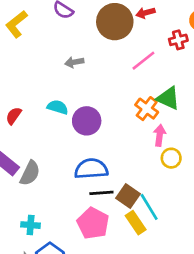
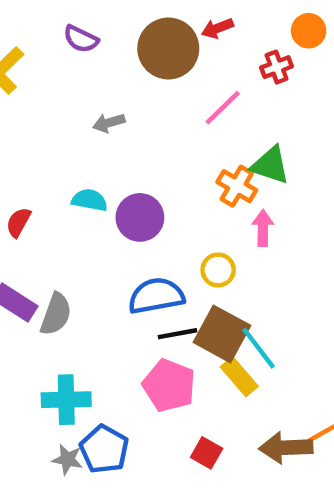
yellow circle: (171, 158) -> (218, 270), moved
brown square: (128, 196) -> (222, 334), size x1.4
cyan cross: (31, 225) -> (66, 400), size x1.5

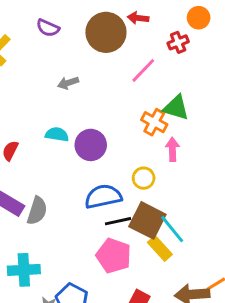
red arrow: (217, 28) -> (138, 18), turned 30
cyan cross: (66, 400) -> (24, 270), moved

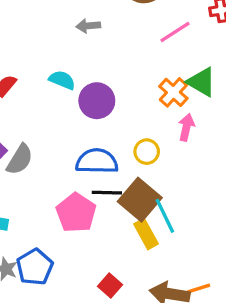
pink pentagon: (114, 256) -> (76, 213), moved

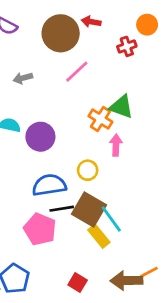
pink line: (175, 32) -> (77, 72), moved

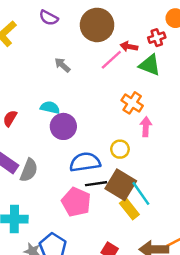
red arrow: (91, 22) -> (129, 47), moved
gray arrow: (23, 78) -> (62, 65), turned 56
green triangle: (121, 107) -> (150, 65), moved
purple circle: (40, 137) -> (63, 126), moved

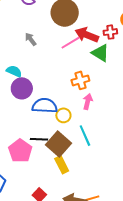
red arrow: (129, 47) -> (87, 35), size x1.6
orange cross: (132, 103) -> (80, 80), turned 30
blue semicircle: (85, 162) -> (45, 106), moved
cyan line: (141, 193) -> (85, 136), moved

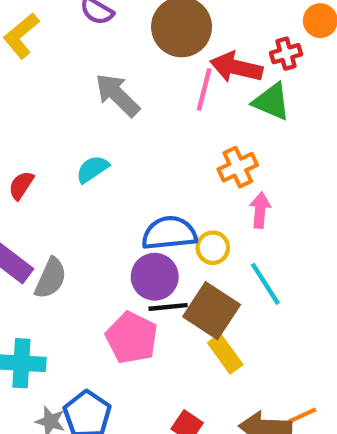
gray arrow: (31, 39) -> (117, 95), size x1.6
pink line: (71, 43) -> (204, 89), turned -36
cyan semicircle: (14, 71) -> (92, 169), turned -49
purple circle: (22, 88) -> (155, 277), moved

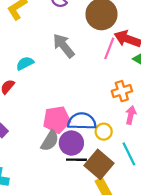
cyan semicircle: (92, 169) -> (25, 63), moved
gray semicircle: (51, 278) -> (50, 141), moved
pink pentagon: (132, 338) -> (57, 120), moved, turned 30

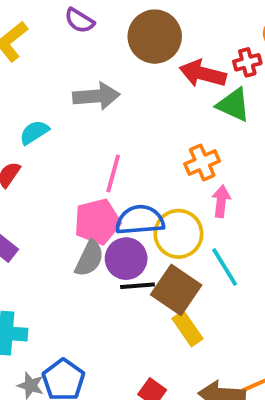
gray arrow: (64, 46) -> (96, 96), turned 130
pink line: (109, 48) -> (113, 173), moved
yellow circle: (104, 132) -> (178, 234), size x1.6

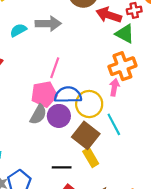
cyan semicircle: (34, 132) -> (18, 30), moved
orange cross: (202, 162) -> (122, 66), moved, size x1.4
black line: (138, 286) -> (62, 167), moved

